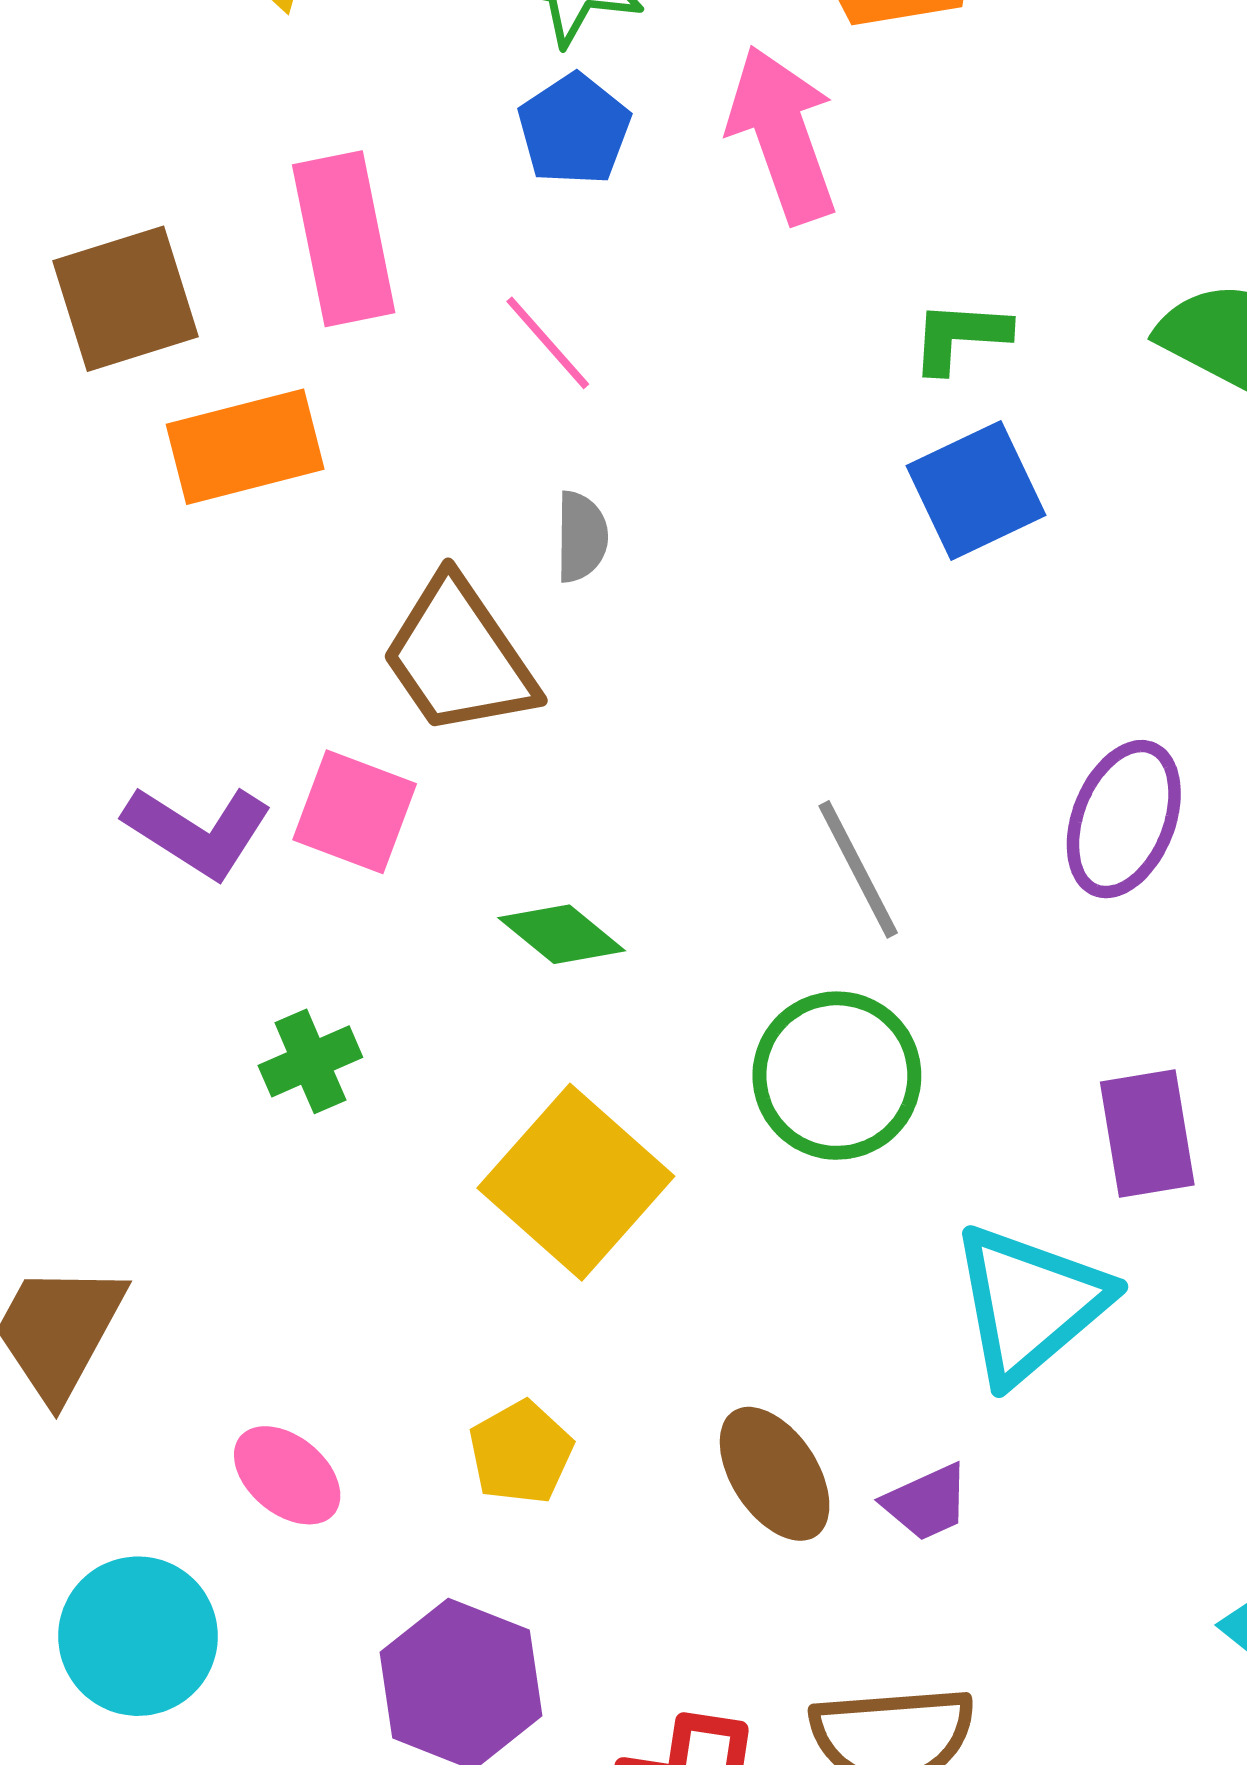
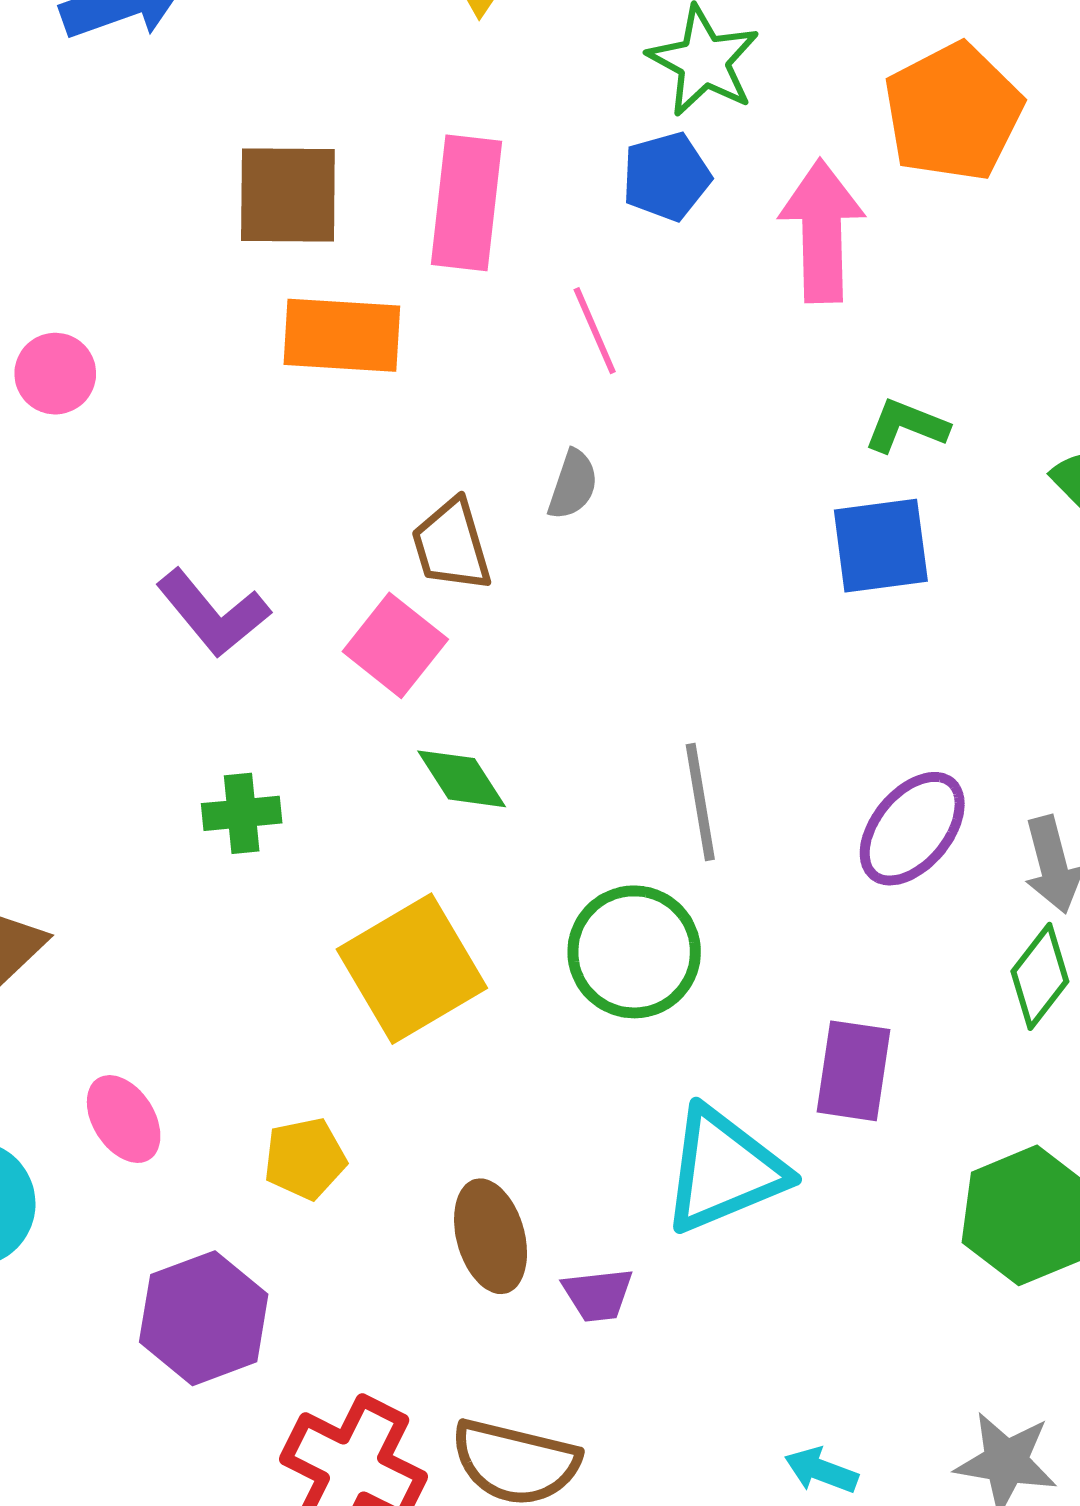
brown trapezoid: (459, 657) -> (452, 545), size x0.7
pink square: (355, 812) -> (395, 645), moved

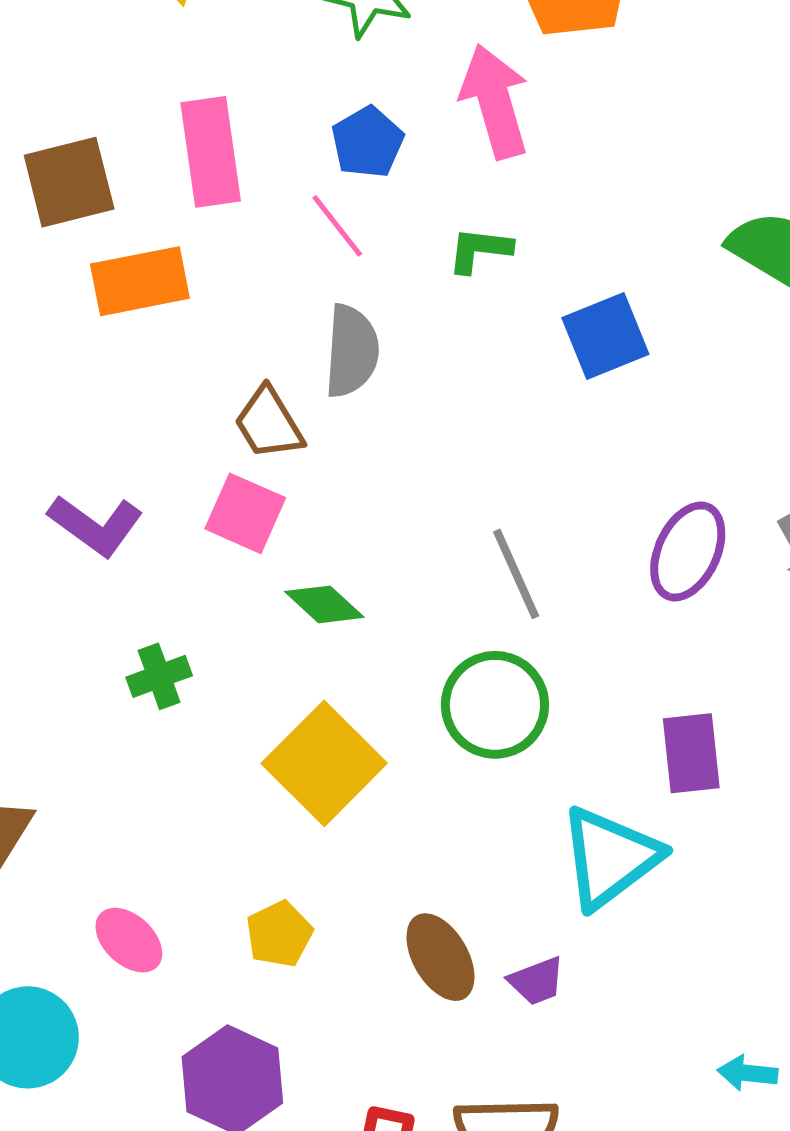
blue pentagon: (666, 177) -> (367, 142), moved
green L-shape: (906, 426) -> (480, 250), moved
gray semicircle: (573, 485) -> (352, 351), size x1.6

